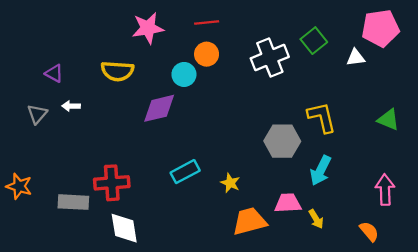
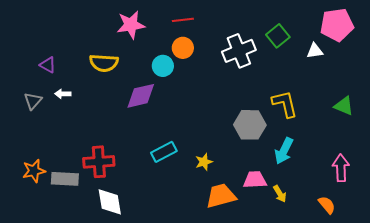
yellow star: (230, 183) -> (204, 162), turned 30
orange star: (19, 186) -> (34, 171), moved, turned -30

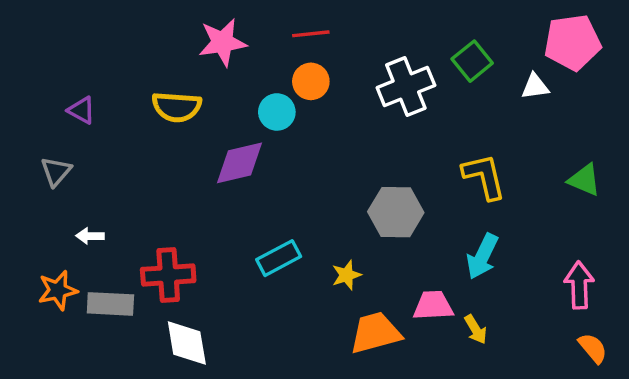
white arrow: (63, 94) -> (90, 236), moved
gray hexagon: (250, 125) -> (396, 212), moved
orange semicircle: (327, 205) -> (593, 348), moved

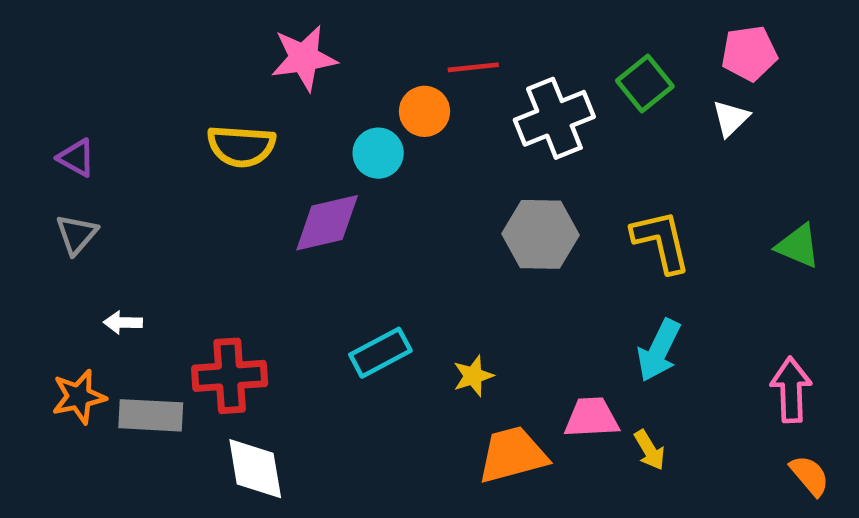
red line: (311, 34) -> (473, 67), moved
pink pentagon: (572, 42) -> (749, 53), moved, size x0.7
white triangle: (535, 87) -> (731, 118), turned -36
purple triangle: (82, 110) -> (76, 158), moved
gray hexagon: (396, 212) -> (540, 234), moved

